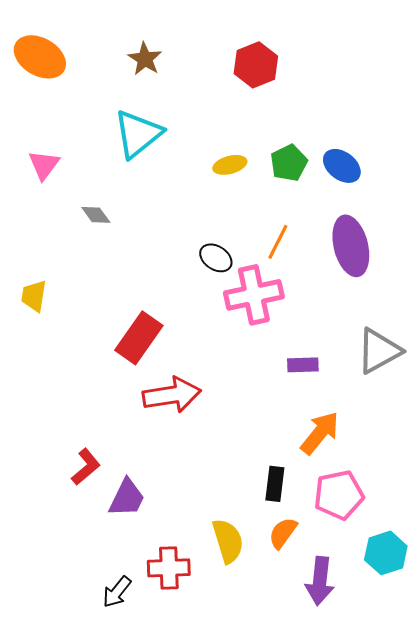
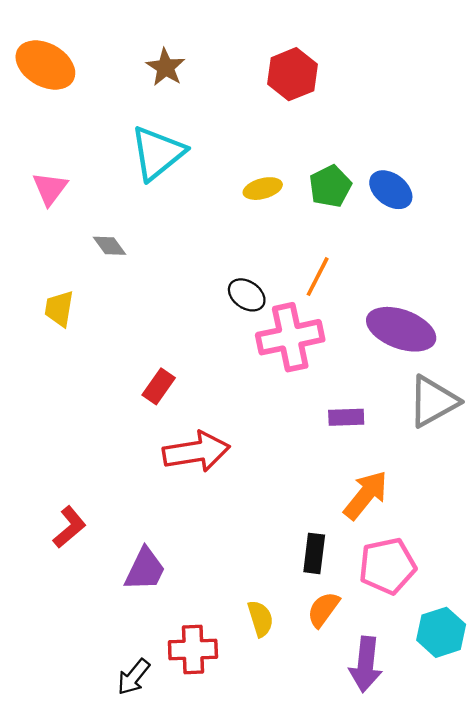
purple ellipse: (351, 246) -> (401, 329), moved, turned -56
yellow trapezoid: (34, 296) -> (59, 309), moved
red rectangle: (139, 338) -> (159, 386), size x0.6
red L-shape: (86, 467) -> (69, 527), moved
yellow semicircle: (228, 541) -> (260, 619), size x0.7

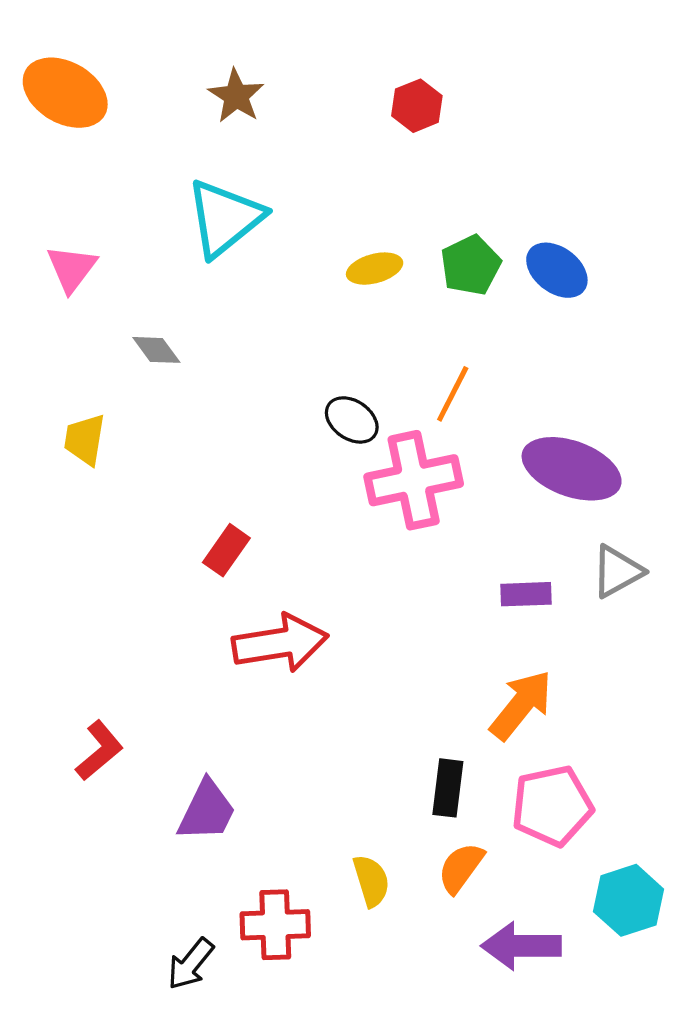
red hexagon: (292, 74) -> (417, 106), size x0.7
gray triangle: (433, 401) -> (617, 571), size x0.7
purple rectangle: (346, 417) -> (526, 594), moved
purple arrow: (366, 664) -> (521, 946), turned 84

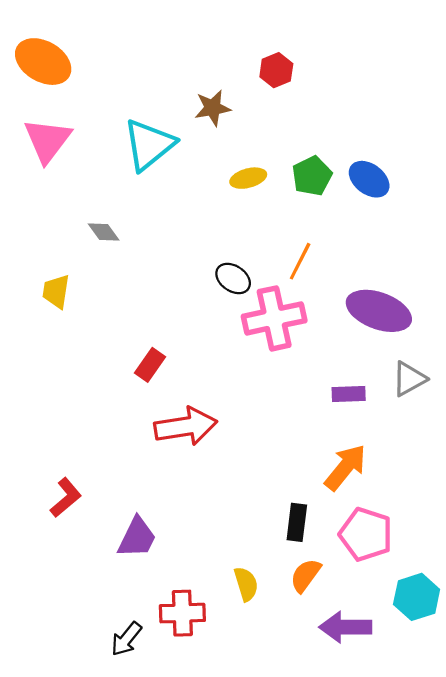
brown star: (236, 96) -> (213, 108), moved, turned 30
pink triangle: (72, 269) -> (47, 140), moved, size x1.4
pink pentagon: (552, 806) -> (366, 534), turned 30

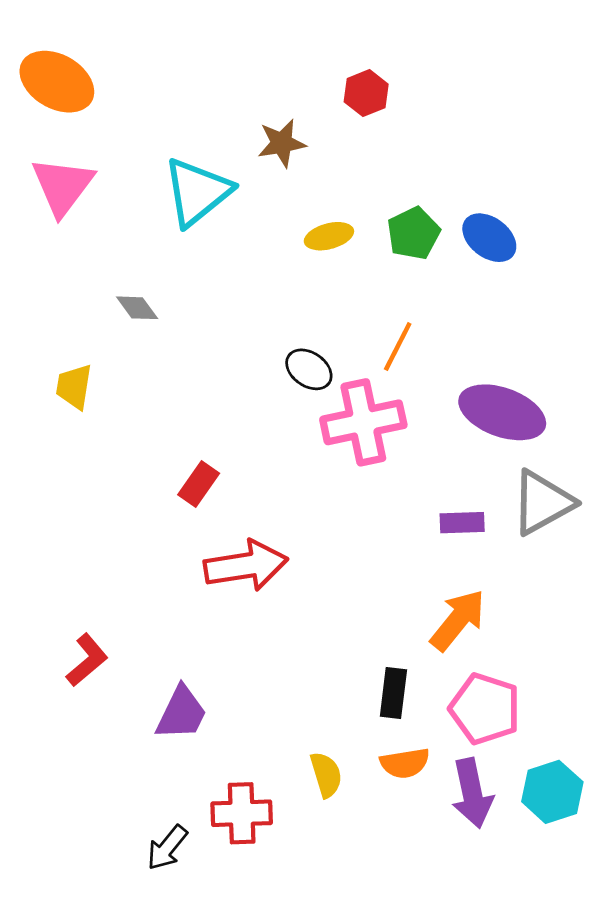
gray triangle: (409, 379) -> (542, 503), size x1.4
orange semicircle: (305, 575) -> (405, 763), turned -135
purple arrow: (345, 627) -> (472, 793), moved, turned -102

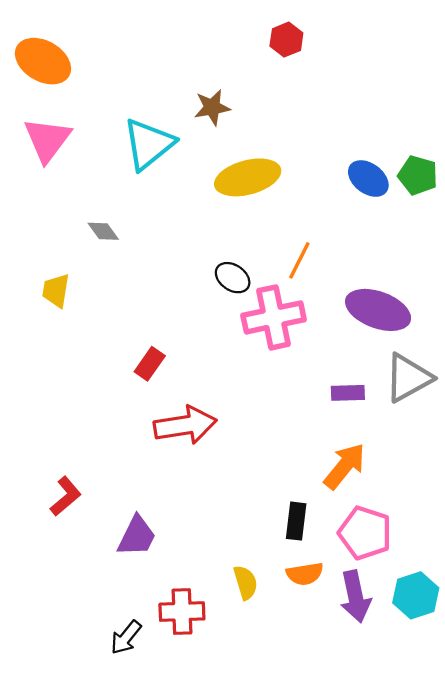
red hexagon: (366, 93) -> (286, 40), moved
green pentagon: (413, 233) -> (418, 175), moved, turned -30
yellow ellipse: (329, 236) -> (248, 177), size x1.8

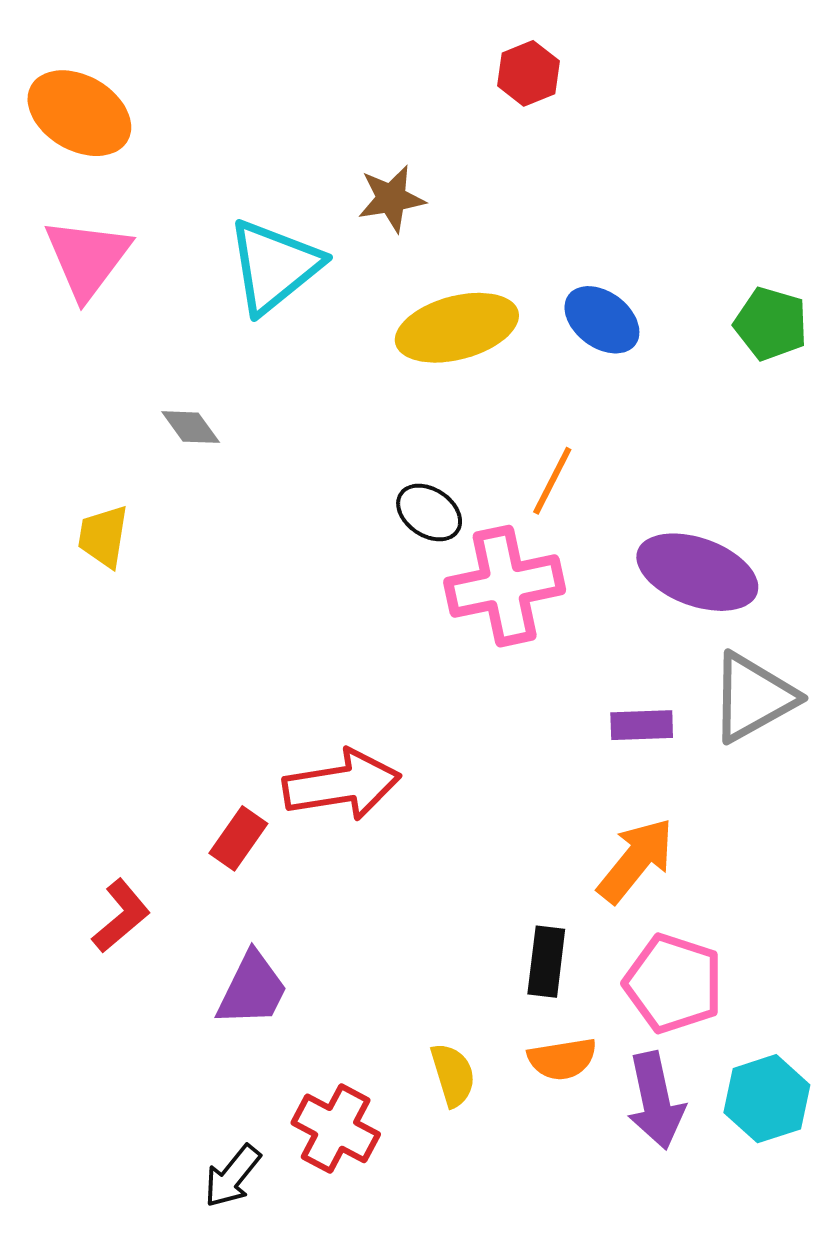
blue ellipse: (368, 179) -> (602, 320), moved
red rectangle: (150, 364) -> (238, 838), moved
red cross: (182, 612) -> (336, 1128), turned 30

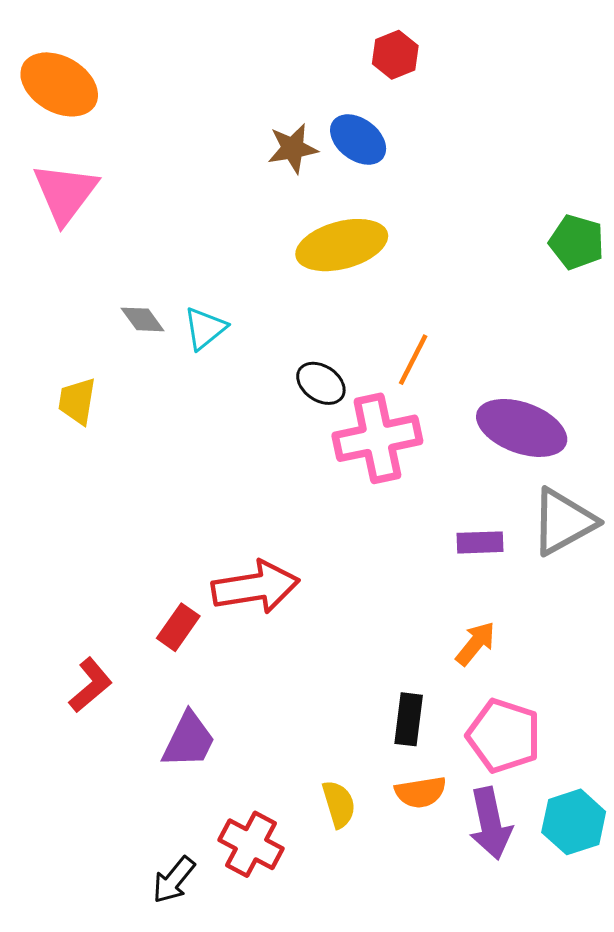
cyan triangle: (274, 266) -> (205, 328), moved, size x0.6
blue ellipse: (602, 320) -> (358, 139), moved
orange arrow: (636, 860) -> (476, 644), size x0.7

